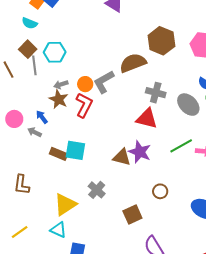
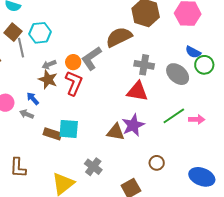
purple star: (140, 152) -> (133, 125), turned 30

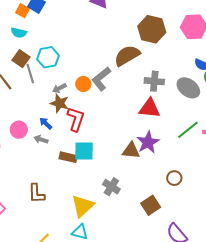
red L-shape: (74, 83) -> (76, 119), moved

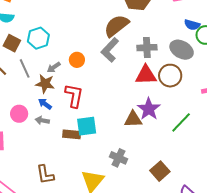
gray line: (30, 74) -> (25, 68), moved
gray L-shape: (101, 79) -> (110, 50), moved
brown star: (60, 103) -> (45, 84), moved
green line: (188, 130) -> (181, 122), moved
brown circle: (174, 178) -> (170, 76), moved, size x1.5

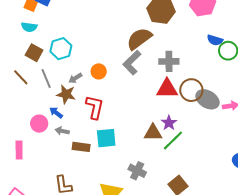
gray ellipse: (182, 50) -> (208, 99), moved
blue arrow: (45, 104) -> (56, 113), moved
purple star: (149, 109) -> (169, 123), size x0.7
green line: (181, 122) -> (173, 140), moved
brown rectangle: (72, 134) -> (81, 147), moved

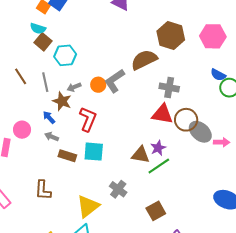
brown square: (34, 53) -> (43, 42), moved
gray L-shape: (132, 63) -> (115, 81), moved
pink circle: (39, 124) -> (22, 130), moved

